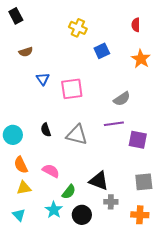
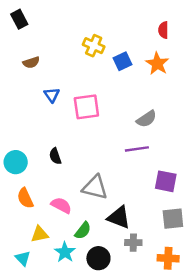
yellow cross: (78, 28) -> (94, 46), moved
orange star: (141, 59) -> (157, 64), moved
gray triangle: (77, 135) -> (95, 187), moved
purple square: (138, 140) -> (166, 181), moved
yellow triangle: (24, 188) -> (40, 234), moved

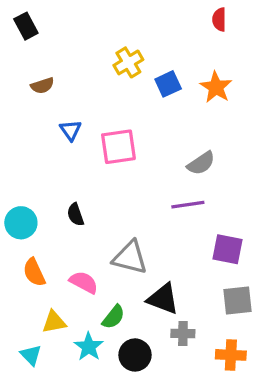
red semicircle: (163, 30) -> (219, 19), moved
yellow cross: (94, 46) -> (128, 62), turned 35

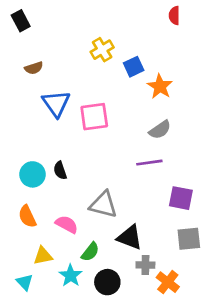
orange star: (216, 87) -> (160, 86), moved
blue triangle: (71, 130) -> (56, 103), size x1.6
cyan circle: (21, 223) -> (32, 174), moved
orange cross: (231, 355) -> (168, 282), moved, turned 35

